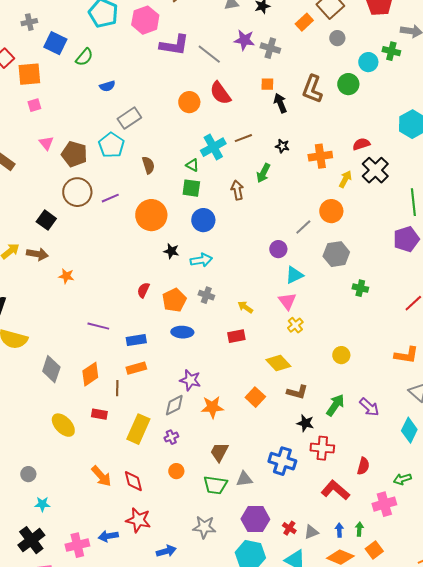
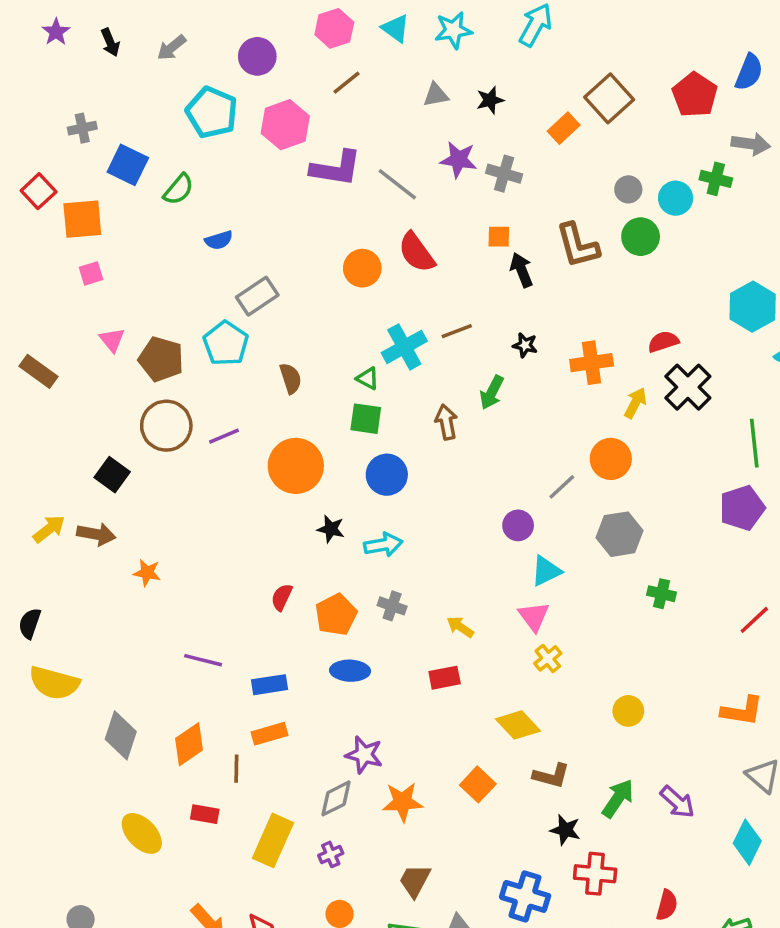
gray circle: (337, 38) -> (628, 189), moved
brown L-shape: (312, 89) -> (578, 245), turned -36

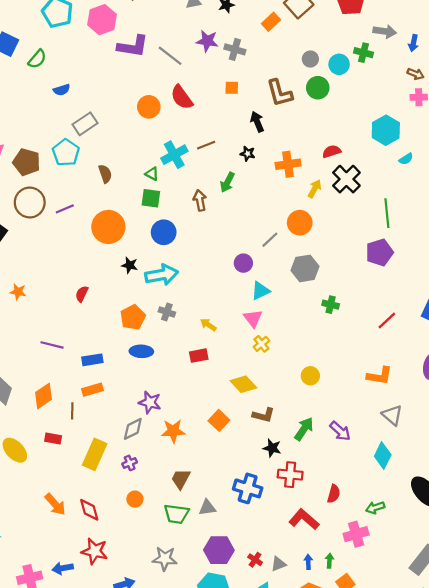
black arrow: (522, 270) -> (257, 122), moved
cyan arrow: (383, 545) -> (162, 275), size x1.4
red semicircle: (282, 597) -> (82, 294), moved

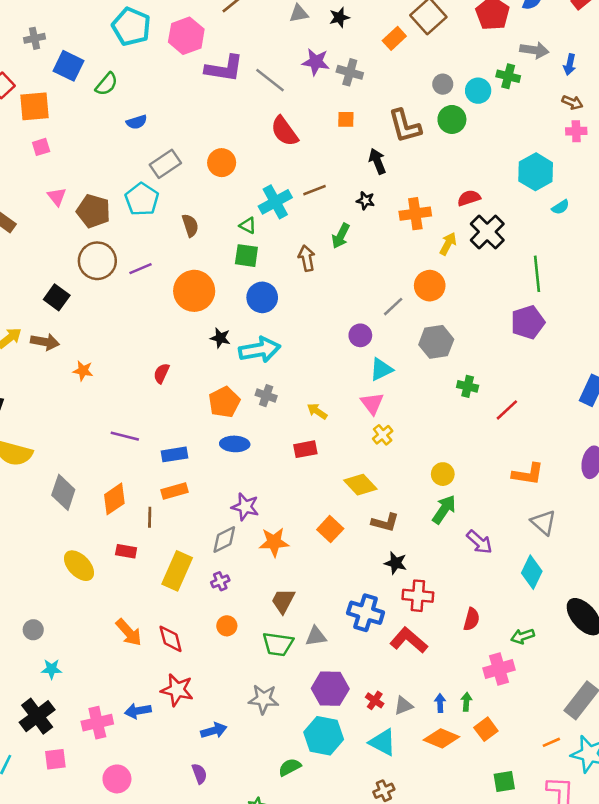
orange circle: (149, 107) -> (222, 163), moved
red line: (387, 321) -> (507, 410), moved
green arrow: (304, 429) -> (444, 509), moved
red L-shape: (304, 519) -> (409, 640), moved

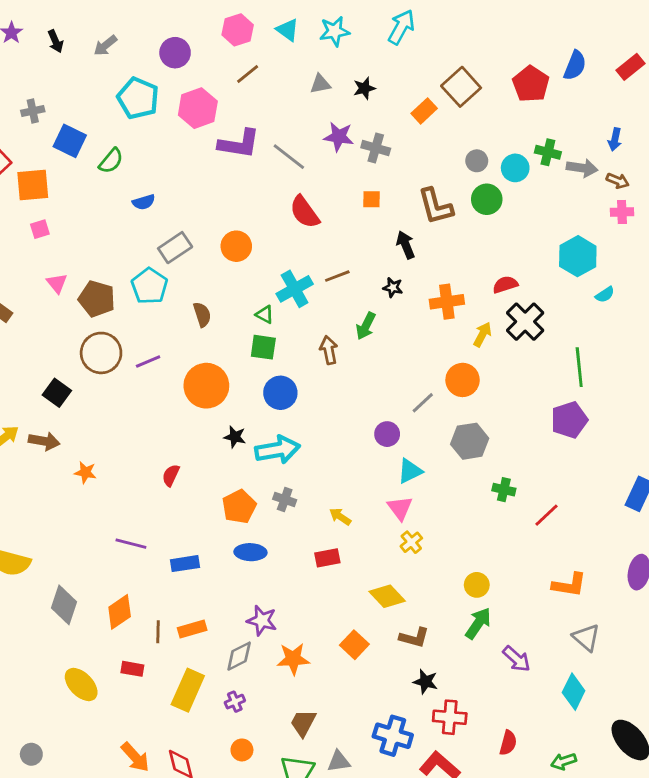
gray arrow: (534, 50) -> (582, 168), moved
orange rectangle: (175, 491) -> (192, 629), moved

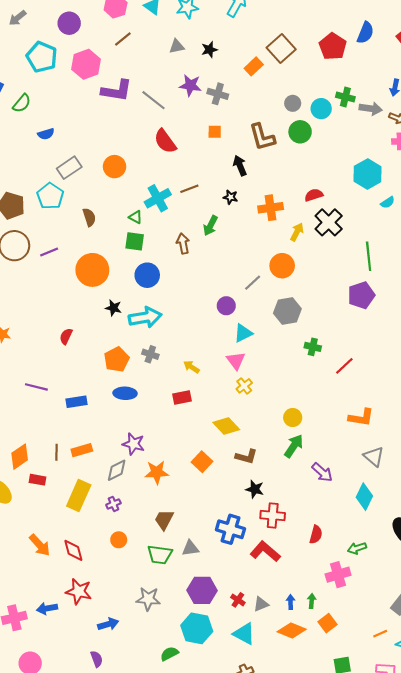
orange diamond: (120, 612) -> (20, 457), moved

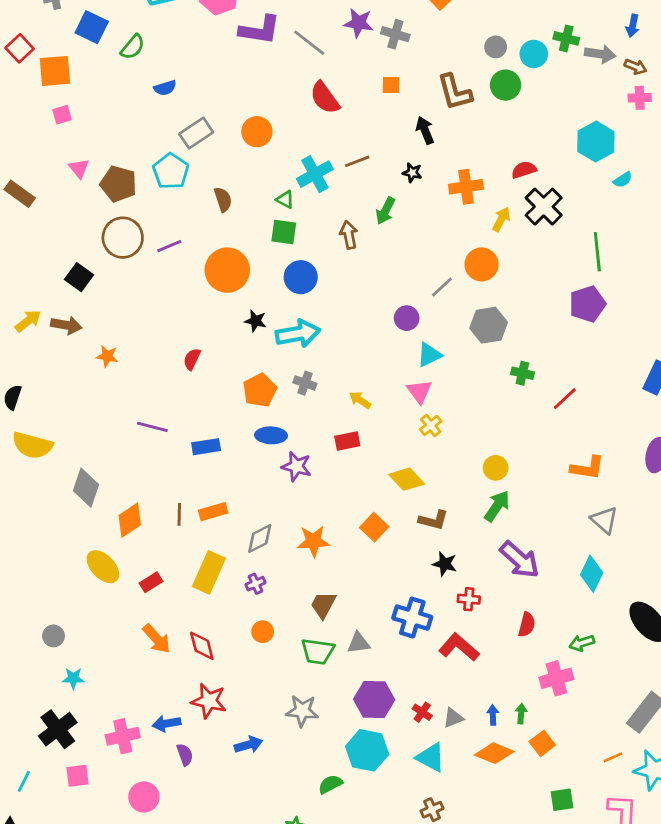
purple star: (133, 444) -> (296, 466), moved
purple arrow: (322, 472) -> (520, 560), moved, size x1.4
red rectangle: (38, 480) -> (151, 582), moved, turned -42
red cross: (273, 516) -> (469, 599), size x0.7
purple semicircle: (97, 659) -> (185, 755), moved

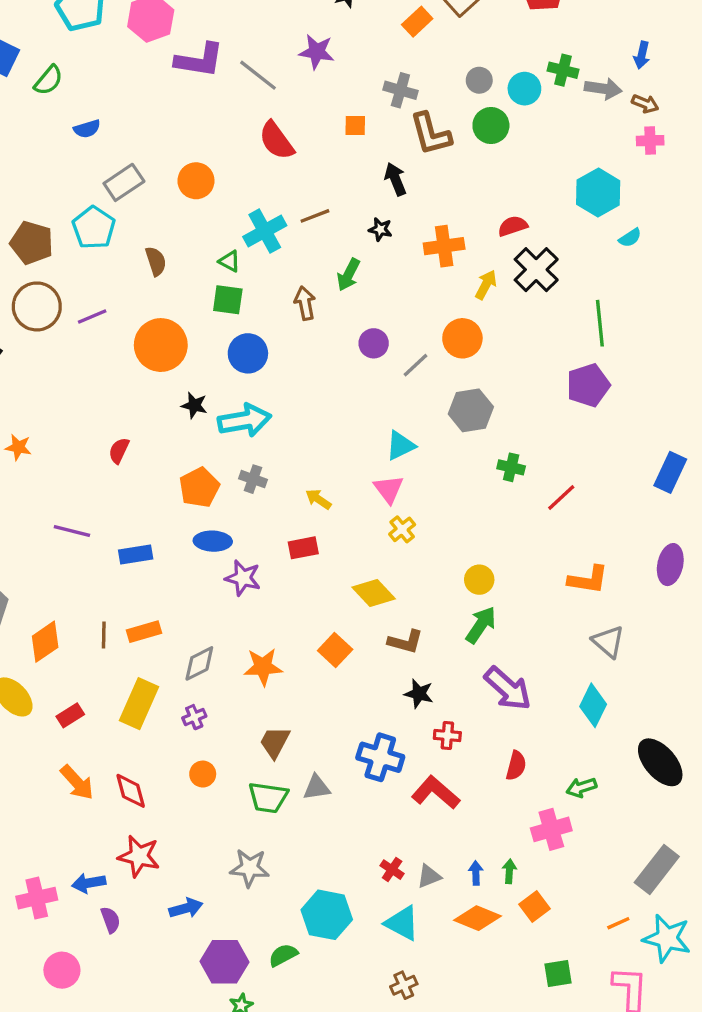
gray cross: (395, 34) -> (400, 90), moved
purple circle: (407, 318) -> (374, 343), moved
purple hexagon: (374, 699) -> (224, 962), moved

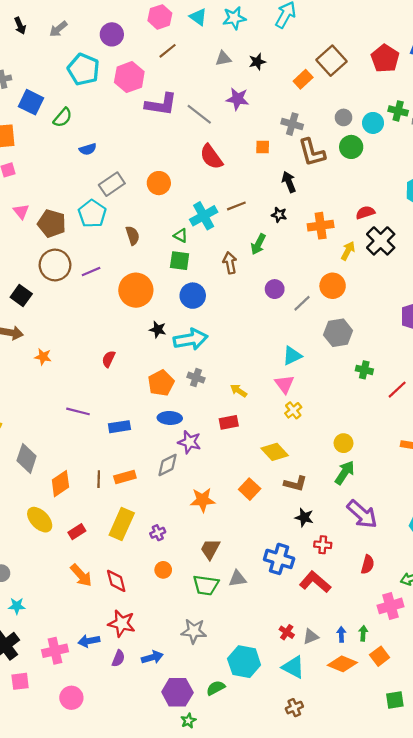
gray diamond: (199, 663) -> (168, 465), moved
purple semicircle: (111, 920) -> (118, 658), moved, turned 42

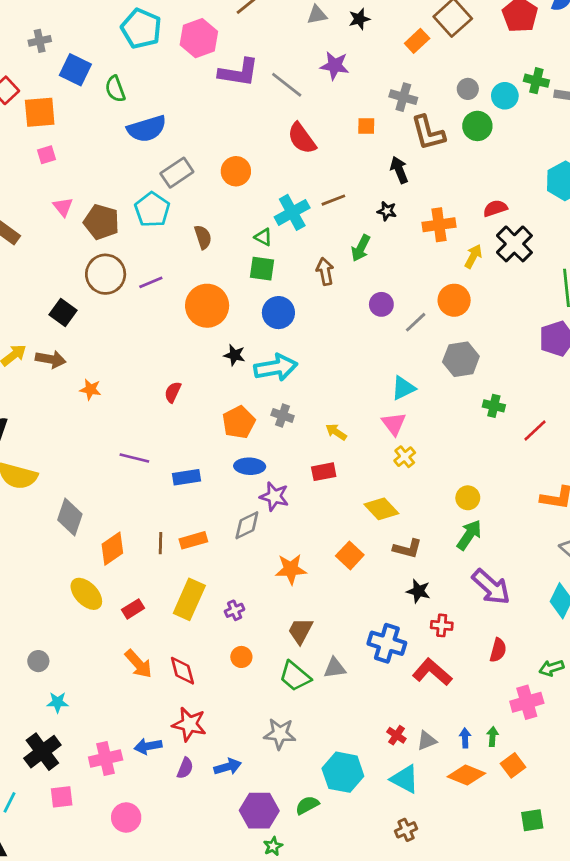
green semicircle: (63, 117) -> (115, 89), turned 120
blue semicircle: (88, 149) -> (147, 129), size x1.8
green trapezoid: (206, 585) -> (295, 676), turned 32

